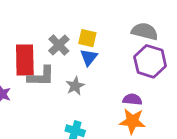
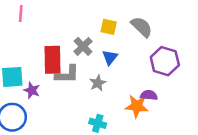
gray semicircle: (145, 31) -> (142, 27), moved, turned 30
yellow square: (87, 38) -> (109, 27), moved
orange star: (132, 121) -> (137, 106), moved

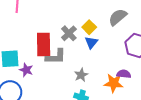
yellow square: (109, 27) -> (89, 27), moved, turned 32
gray semicircle: (142, 27) -> (118, 17), turned -84
gray star: (98, 83) -> (81, 75), moved

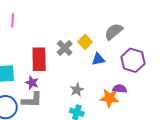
blue triangle: (91, 42) -> (98, 59), moved, turned 40
gray L-shape: (56, 57) -> (32, 100), moved
purple star: (26, 70) -> (32, 83), moved

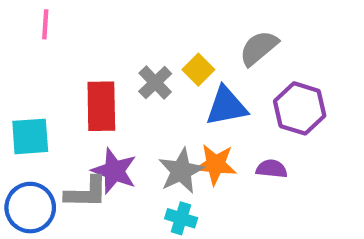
blue triangle: (98, 59) -> (226, 106), size x1.5
purple star: (32, 83) -> (114, 171), moved, size x1.5
gray star: (77, 90) -> (181, 171), size x1.5
orange star: (110, 98) -> (216, 164), moved

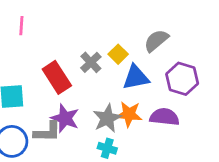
red rectangle: (101, 106) -> (57, 77), turned -32
purple semicircle: (272, 169) -> (164, 117), size x1.5

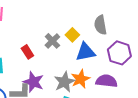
gray semicircle: (156, 41) -> (100, 25), turned -60
red rectangle: (57, 77) -> (27, 52), size x0.6
orange star: (129, 114) -> (80, 79), turned -30

